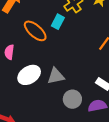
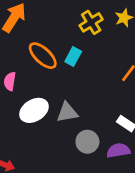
cyan rectangle: (58, 22) -> (73, 56), moved

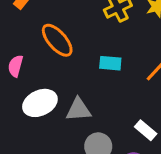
cyan rectangle: (73, 56) -> (110, 63), moved, turned 60

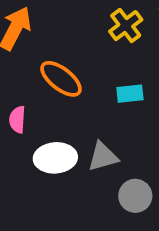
white ellipse: (40, 103) -> (55, 158), turned 32

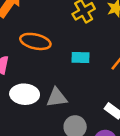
orange ellipse: (61, 79) -> (35, 41), turned -32

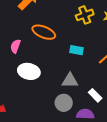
gray triangle: (57, 98) -> (70, 80), moved

